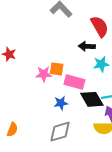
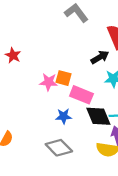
black arrow: (87, 46) -> (100, 57), turned 140
gray diamond: (60, 132) -> (59, 148), turned 55

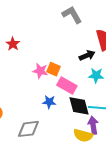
gray diamond: (59, 148) -> (28, 129), moved, turned -60

